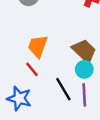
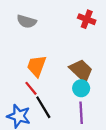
black line: (63, 89) -> (43, 107), moved

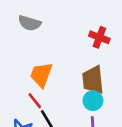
red cross: (87, 19) -> (99, 37), moved
brown trapezoid: (81, 70) -> (93, 80), turned -140

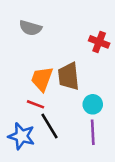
brown trapezoid: (93, 80) -> (69, 76), moved
red line: (35, 101) -> (35, 104), turned -30

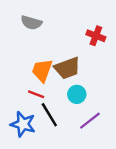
brown trapezoid: (69, 76) -> (67, 68), turned -104
cyan circle: (93, 104) -> (77, 94), moved
purple line: (93, 132) -> (90, 121), turned 55

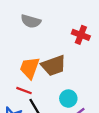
gray semicircle: (31, 23) -> (31, 21), moved
cyan circle: (77, 94) -> (68, 99), moved

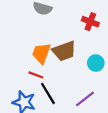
cyan circle: (68, 99) -> (96, 63), moved

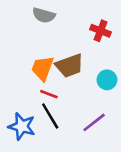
red line: (36, 75) -> (49, 94), moved

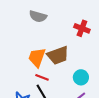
cyan circle: (107, 80) -> (81, 77), moved

